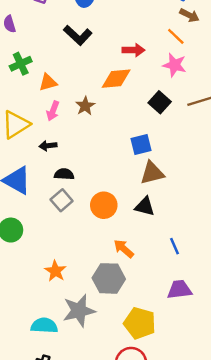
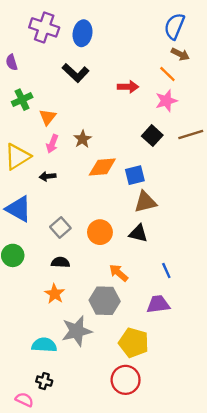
pink star: (175, 65) -> (166, 101), turned -30
orange diamond: (116, 79) -> (102, 167), moved
orange triangle: (48, 82) -> (48, 117), turned -36
black semicircle: (64, 174) -> (60, 262), moved
purple trapezoid: (179, 290) -> (158, 304), moved

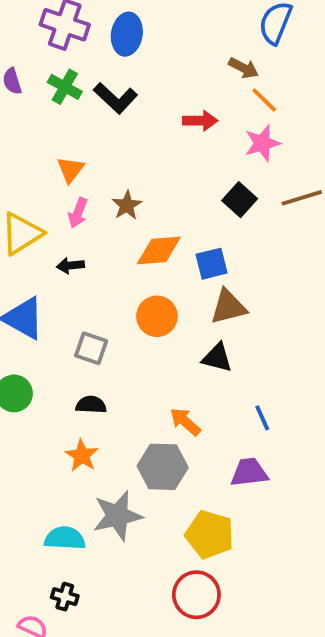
brown arrow: (180, 54) -> (243, 68), moved
green cross: (22, 100) -> (65, 87), moved, turned -36
gray square: (60, 227) -> (91, 348), turned -30
orange circle: (100, 232) -> (157, 316), moved

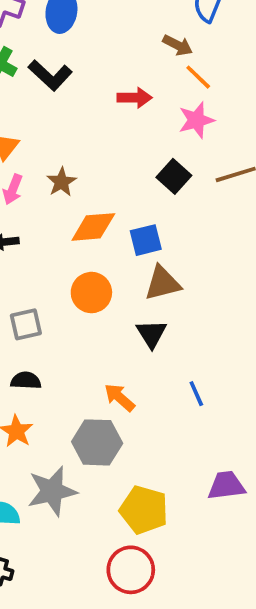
gray square: (91, 348) -> (26, 324), turned -32
black triangle: (217, 358) -> (151, 334), turned 44
purple trapezoid: (249, 472) -> (226, 486), moved

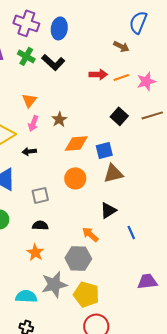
orange line: (198, 77) -> (121, 77), moved, turned -63
pink star: (196, 120) -> (146, 81), moved
black triangle: (151, 334) -> (108, 210), moved, turned 30
yellow pentagon: (144, 510) -> (86, 294), moved

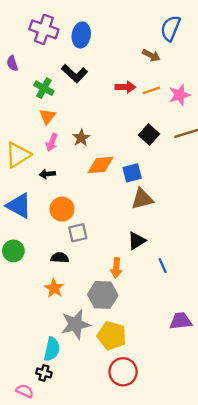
green cross: (26, 56) -> (44, 88), moved
orange circle: (75, 178) -> (62, 209), moved
gray square: (40, 195) -> (78, 233), moved
orange arrow: (90, 234) -> (116, 268), turned -126
cyan semicircle: (26, 296) -> (52, 349), moved, turned 100

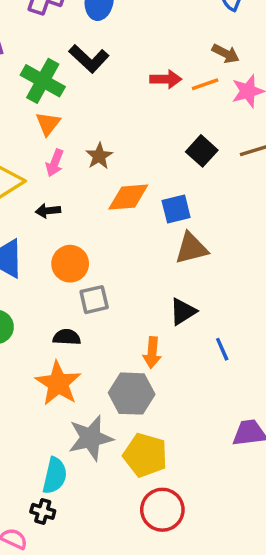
brown arrow: (151, 55) -> (226, 54), moved
green cross: (44, 88) -> (43, 81), size x1.4
orange star: (54, 288) -> (58, 383), size x1.5

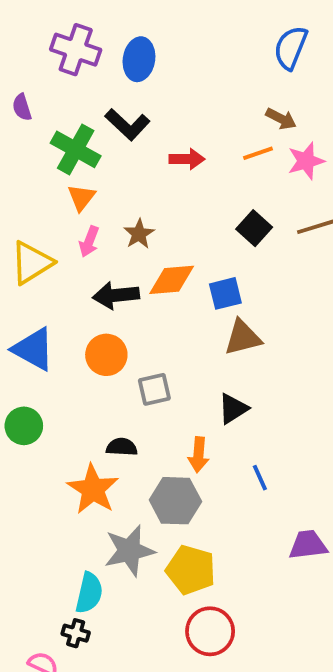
red arrow: (166, 79) -> (187, 159), moved
black arrow: (48, 211) -> (116, 295), moved, size x1.6
gray square: (94, 300) -> (154, 389), moved
black semicircle: (67, 337) -> (122, 447), moved
blue line: (222, 349) -> (260, 478), moved

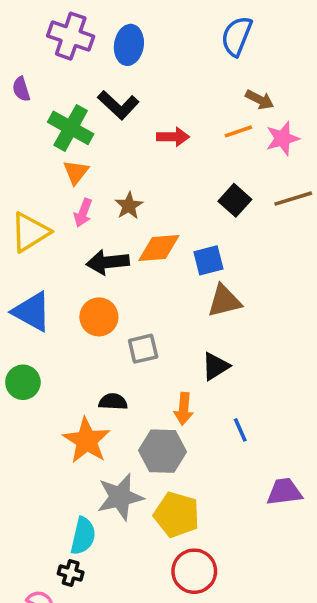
blue semicircle: (291, 48) -> (237, 36), moved

